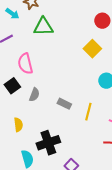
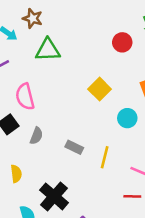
yellow square: (92, 49) -> (100, 89), moved
black cross: (48, 143) -> (54, 196), turned -30

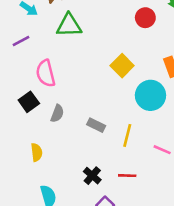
cyan circle: (127, 118) -> (150, 95), size x1.5
black cross: (54, 196) -> (92, 176), moved, size x0.6
red line: (132, 196) -> (127, 176), moved

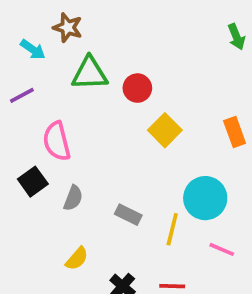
red circle: (145, 18) -> (137, 88), moved
cyan circle: (150, 95) -> (205, 198), moved
yellow semicircle: (37, 152) -> (77, 259), moved, turned 48

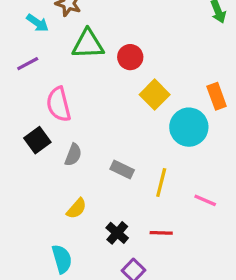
cyan circle: (205, 198) -> (189, 127), moved

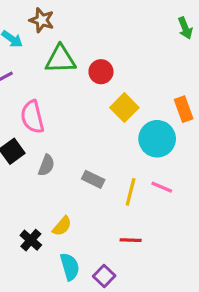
pink line: (205, 200) -> (162, 187), moved
yellow semicircle: (77, 208) -> (62, 226), moved
black cross: (117, 233) -> (31, 240), moved
cyan semicircle: (62, 259) -> (70, 267), moved

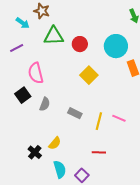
yellow square: (124, 108) -> (89, 75), moved
cyan circle: (157, 139) -> (116, 46), moved

